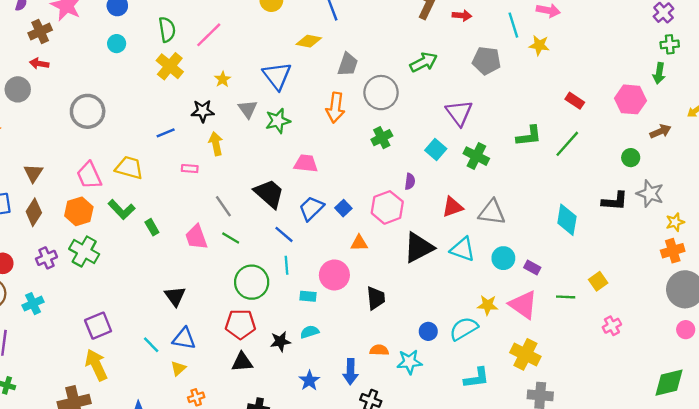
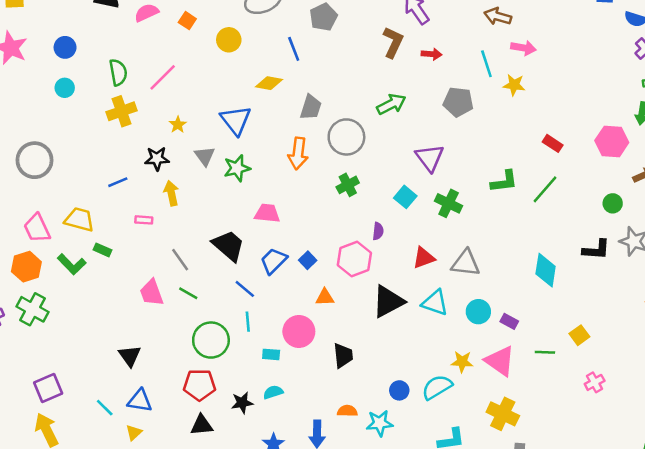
yellow cross: (170, 66) -> (122, 111), turned 32
green rectangle: (152, 227) -> (103, 250), moved, turned -35

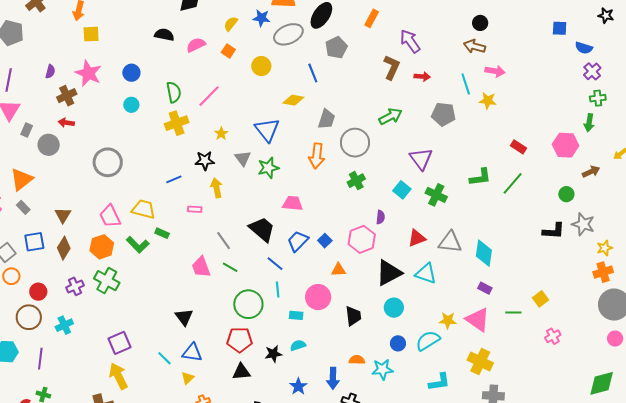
cyan diamond: (546, 270) -> (484, 253), moved
cyan circle: (478, 312) -> (394, 308), moved

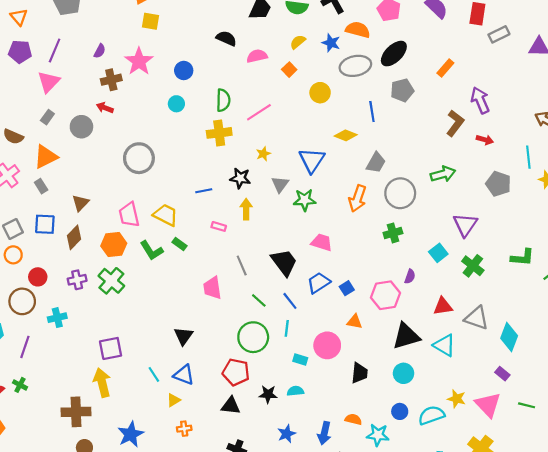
gray rectangle: (27, 130) -> (47, 117), moved
green line: (230, 267) -> (259, 300), moved

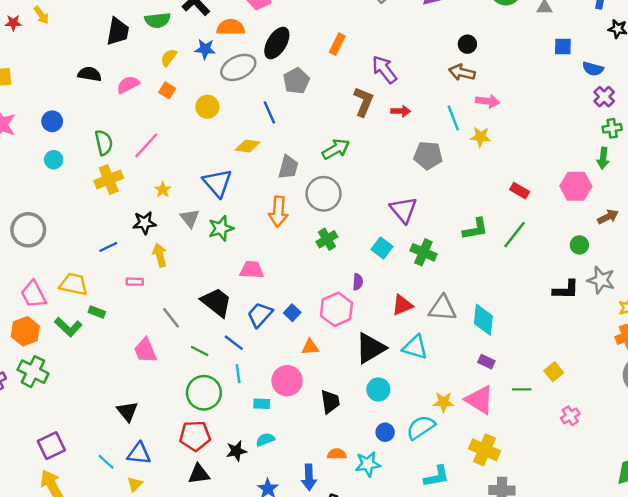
green arrow: (443, 174) -> (336, 149), moved

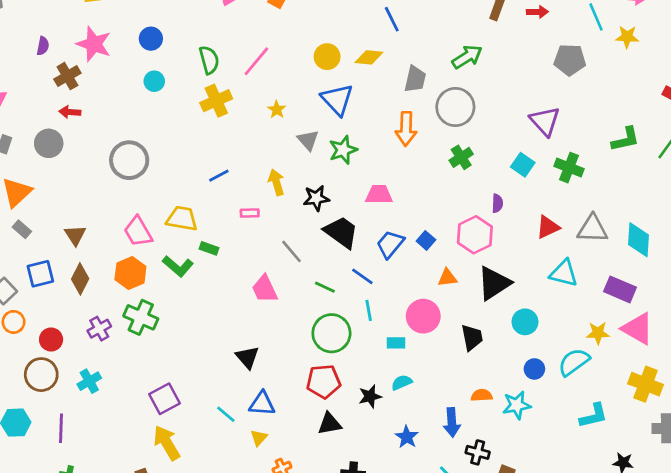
yellow circle: (207, 107) -> (327, 57), moved
black star: (144, 223) -> (316, 198), moved
black triangle: (371, 348) -> (494, 283), moved
purple rectangle: (486, 362) -> (620, 289), moved, size x1.6

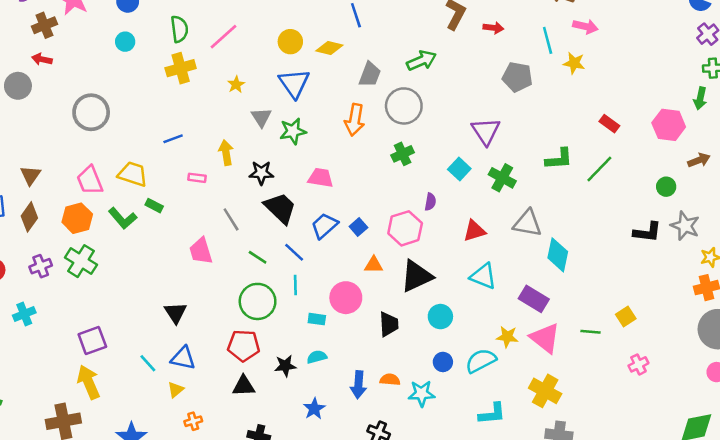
gray triangle: (592, 229) -> (527, 223), moved
blue arrow: (452, 422) -> (358, 385), moved

